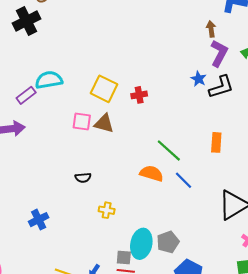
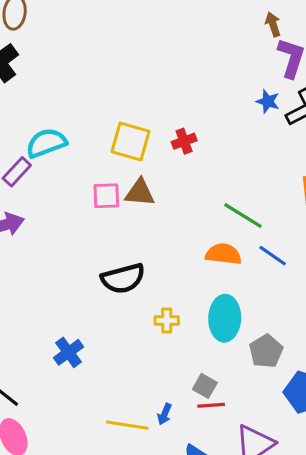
black semicircle: (83, 178) -> (123, 278), size x1.8
cyan ellipse: (141, 244) -> (225, 318), moved
gray square: (124, 258) -> (205, 386), turned 35

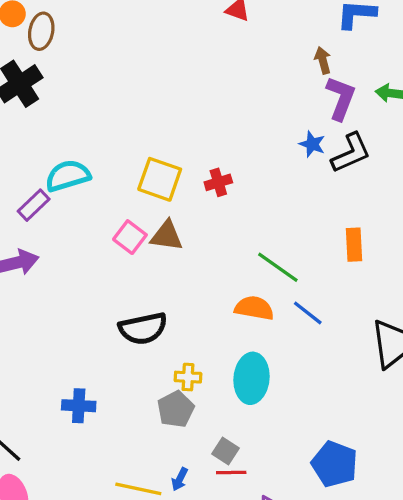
pink square: (106, 196) -> (130, 237), turned 36
gray pentagon: (266, 351) -> (176, 409), moved
blue cross: (68, 352) -> (79, 406), turned 36

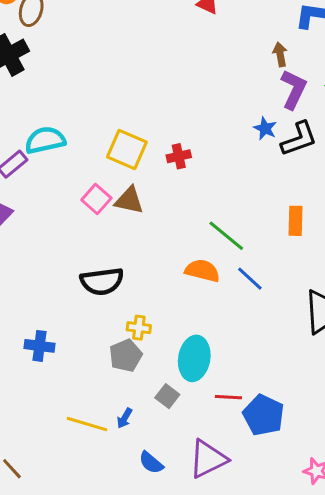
cyan ellipse: (251, 378) -> (194, 358), moved
red line: (231, 472) -> (228, 397), moved

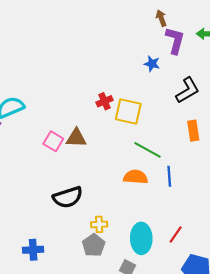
blue star: (265, 128) -> (152, 64), moved
black L-shape: (299, 139) -> (187, 90), moved
yellow square: (127, 150) -> (128, 111), moved
blue line: (250, 279) -> (169, 176), turned 54
red line: (228, 397) -> (176, 235), moved, turned -48

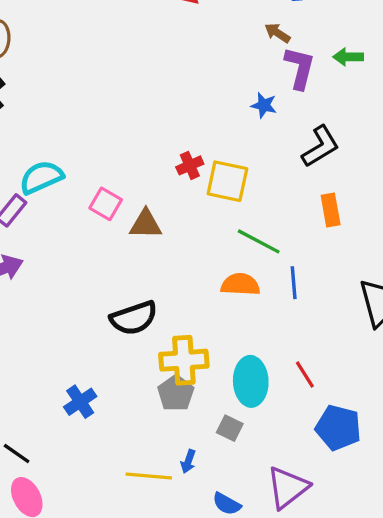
brown arrow: (161, 18) -> (277, 33), turned -35
pink square: (53, 141) -> (106, 204), moved
yellow cross: (99, 224) -> (184, 360), size x1.8
red line: (176, 235) -> (305, 374), turned -66
blue cross: (33, 250) -> (80, 402), turned -30

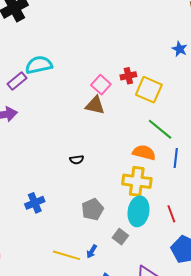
pink square: (106, 204) -> (101, 85), moved
black semicircle: (134, 318) -> (77, 160), size x0.5
yellow cross: (184, 360) -> (137, 181), moved

